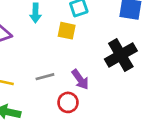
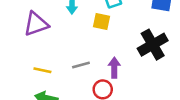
purple arrow: (80, 79) -> (114, 68), turned -144

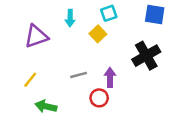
yellow square: (101, 21) -> (98, 34), turned 35
yellow line: (42, 70) -> (30, 80), moved, turned -63

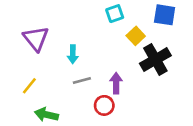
cyan arrow: (70, 18) -> (73, 54), moved
yellow square: (98, 34) -> (136, 36), moved
purple triangle: (36, 36) -> (36, 38), turned -50

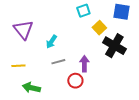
cyan arrow: (73, 54) -> (51, 42), turned 32
black cross: (155, 59) -> (114, 46), turned -30
yellow line: (29, 86) -> (18, 66), turned 48

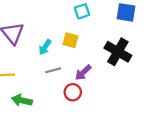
yellow square: (99, 28) -> (70, 40), moved, turned -32
purple arrow: (84, 64) -> (83, 73), turned -133

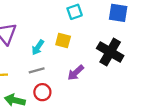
gray line: (53, 70) -> (37, 70), moved
red circle: (73, 92) -> (42, 92), moved

